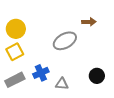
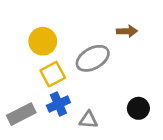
yellow circle: (16, 29) -> (43, 41), moved
yellow square: (15, 52) -> (53, 74), moved

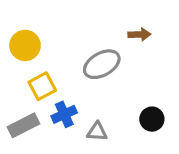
yellow circle: (43, 41) -> (25, 45), moved
yellow square: (53, 74) -> (42, 86), moved

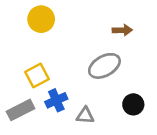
yellow circle: (25, 45) -> (41, 19), moved
gray ellipse: (102, 64) -> (104, 66), moved

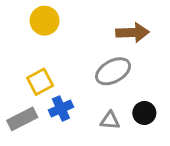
brown arrow: (122, 30) -> (132, 33), size x1.5
gray triangle: (85, 115) -> (110, 120), moved

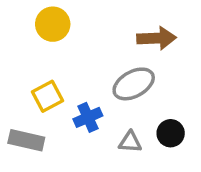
blue cross: (61, 109) -> (88, 117), moved
gray rectangle: (22, 119) -> (26, 140), turned 40

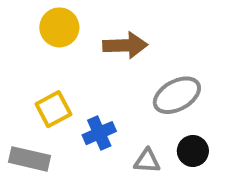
brown arrow: (157, 38) -> (125, 45), moved
gray ellipse: (134, 84) -> (177, 95), moved

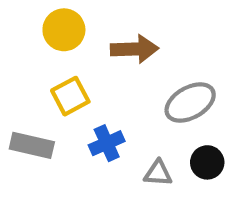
yellow square: (53, 109) -> (70, 96), moved
gray rectangle: (29, 159) -> (32, 145), moved

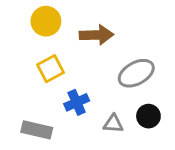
gray rectangle: (32, 145) -> (37, 130), moved

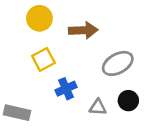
gray rectangle: (37, 130) -> (17, 113), moved

